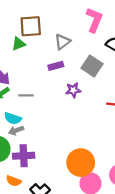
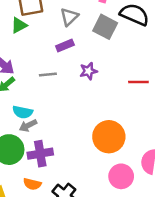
gray square: (92, 66) -> (105, 27), moved
gray line: (26, 95) -> (48, 75), moved
orange circle: (81, 163) -> (109, 137), moved

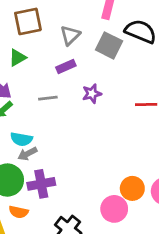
green triangle: (19, 25) -> (17, 58), moved
orange circle: (109, 137) -> (132, 188), moved, size x0.7
pink circle: (121, 176) -> (114, 209), moved
orange semicircle: (32, 184) -> (19, 212), moved

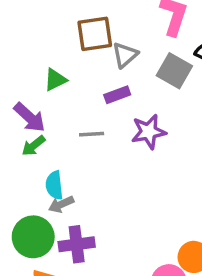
brown square: (28, 21) -> (95, 34), moved
purple star: (92, 94) -> (149, 132), size x1.4
cyan semicircle: (21, 139) -> (54, 185), turned 70

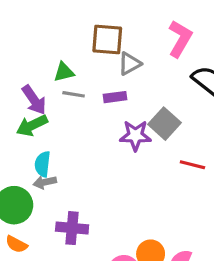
gray square: (174, 71) -> (165, 124), moved
gray line: (92, 134) -> (74, 94), moved
green arrow: (33, 146) -> (32, 125), size x1.4
purple cross: (77, 244) -> (72, 228), moved

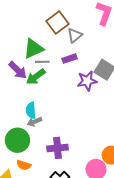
brown square: (107, 39) -> (57, 22), turned -30
green triangle: (64, 72) -> (33, 49), size x1.5
green arrow: (32, 125) -> (36, 77), moved

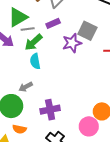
green arrow: (36, 77) -> (34, 42), moved
cyan semicircle: (31, 110) -> (35, 61), moved

